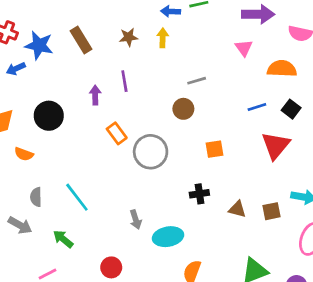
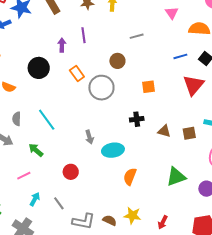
brown circle: (183, 109) -> (117, 61), moved
black circle: (49, 116) -> (39, 68), moved

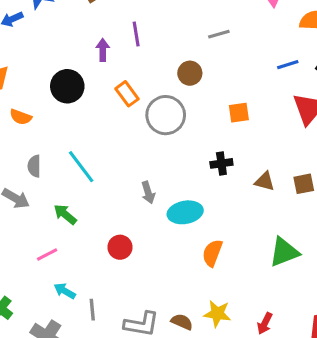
cyan arrow: (35, 199) -> (65, 291), turned -88
gray line: (59, 203) -> (92, 310), moved, turned 32

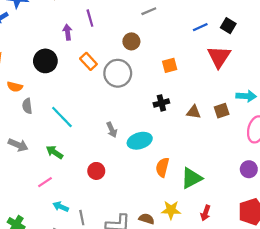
gray semicircle: (34, 166) -> (27, 106), moved
green triangle: (284, 252) -> (191, 178), moved

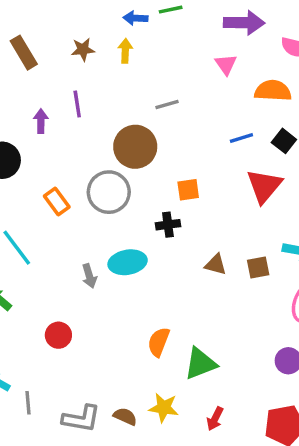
brown circle: (131, 41) -> (135, 147), size x1.6
orange rectangle: (88, 61) -> (57, 202), moved
black cross: (161, 103) -> (168, 225), moved
cyan ellipse: (140, 141) -> (128, 262), moved

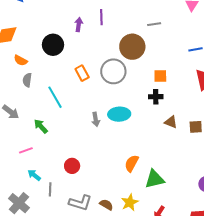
black cross: (168, 225) -> (156, 97), moved
red circle: (58, 335) -> (72, 166), moved
yellow star: (164, 408) -> (130, 202), turned 30

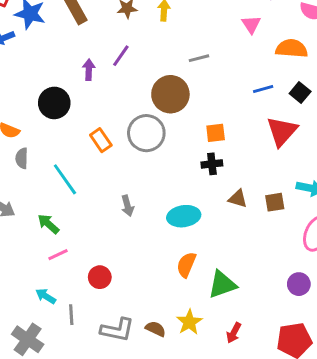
purple line: (101, 17) -> (121, 56), turned 42
cyan ellipse: (119, 114) -> (184, 216), moved
pink line: (26, 150) -> (58, 255), moved

